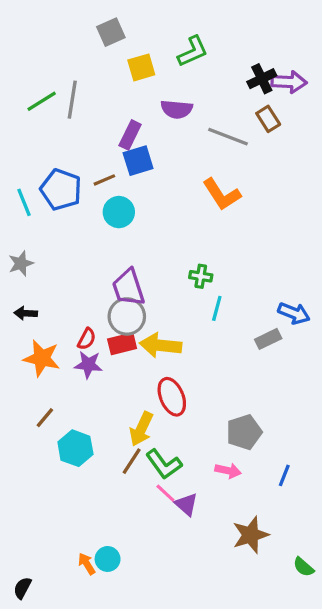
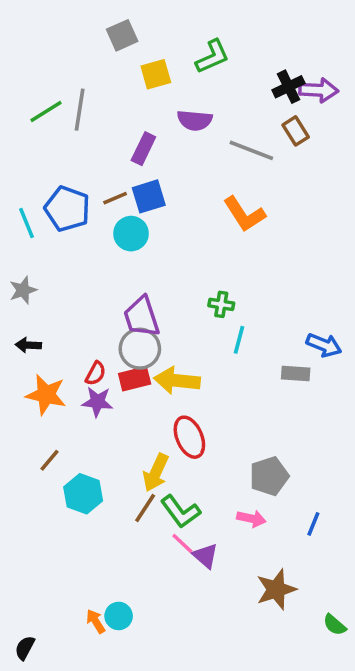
blue square: (138, 161) -> (149, 196), moved
gray rectangle: (268, 339) -> (296, 373), turned 30

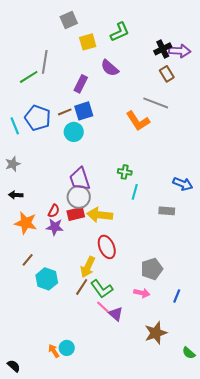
green line: (46, 111) -> (29, 77), moved
purple semicircle: (195, 120) -> (110, 68), turned 36
gray line: (251, 150) -> (156, 103), moved
blue arrow: (324, 345) -> (183, 184), moved
black semicircle: (25, 648) -> (14, 366), turned 104

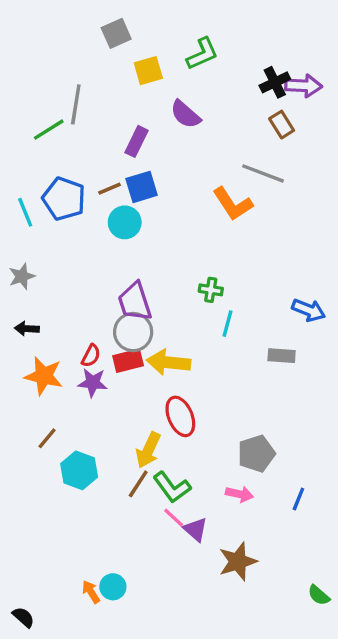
brown star: (156, 333) -> (238, 561), moved

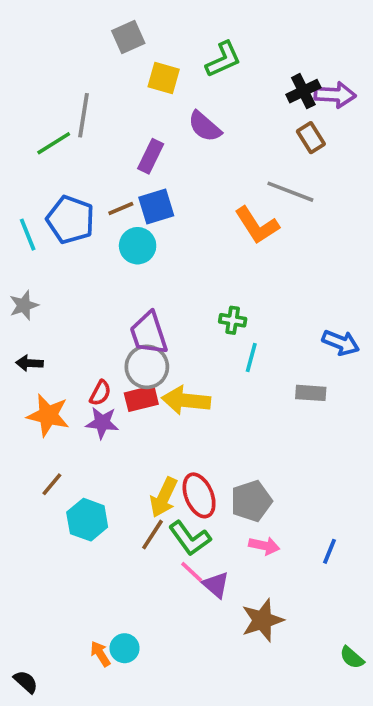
yellow square: (148, 71) -> (164, 78), turned 32
red ellipse: (180, 416) -> (199, 495), moved
gray pentagon: (256, 454) -> (251, 501), moved

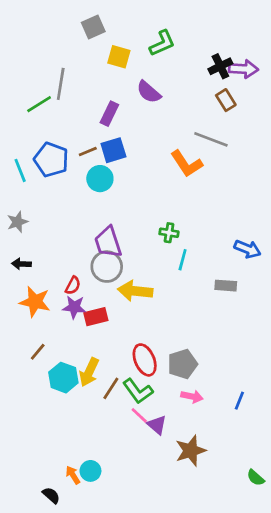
red rectangle: (141, 399) -> (96, 317), moved
yellow arrow: (164, 497) -> (89, 372), moved
black semicircle: (26, 682) -> (51, 495), moved

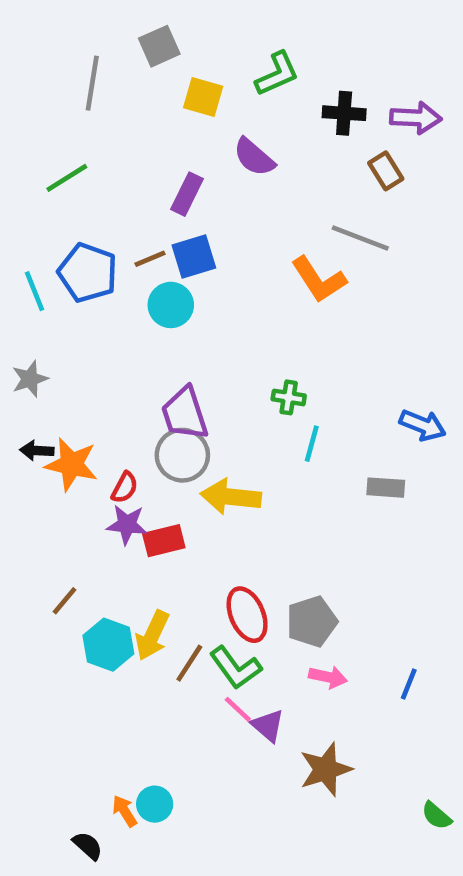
black cross: (220, 66) -> (344, 113), moved, turned 30
gray line: (61, 84) -> (92, 83), moved
orange star: (35, 302) -> (71, 464), moved

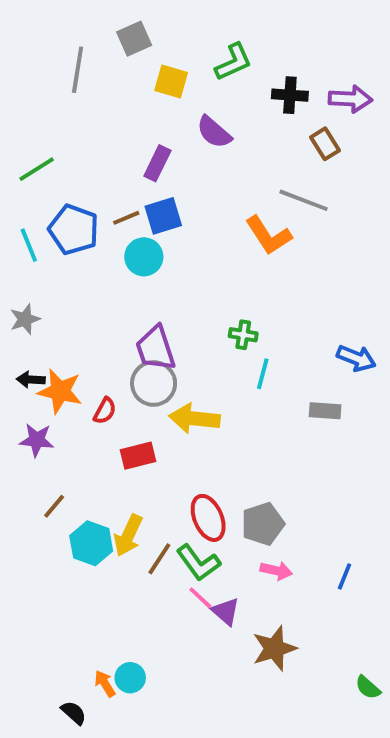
green line: (67, 178) -> (37, 169), moved
purple star: (127, 524) -> (37, 440), moved

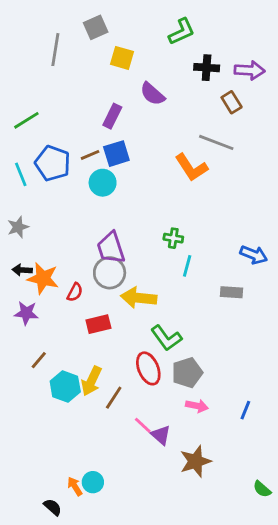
green L-shape: (233, 62) -> (182, 32), moved
green L-shape: (198, 563) -> (166, 338), moved

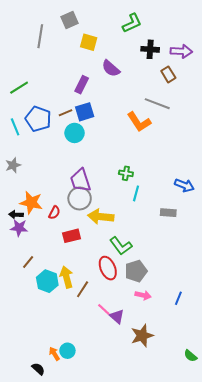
black arrow: (22, 270) -> (16, 215), moved
yellow arrow: (91, 381) -> (66, 277), turned 140

